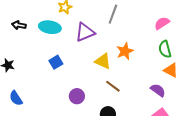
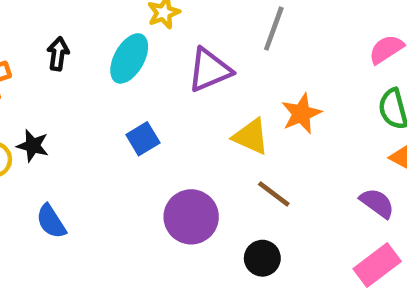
black arrow: (19, 25) -> (58, 54), turned 88
cyan ellipse: (50, 27) -> (129, 58), turned -70
purple circle: (77, 96) -> (191, 217), size x1.5

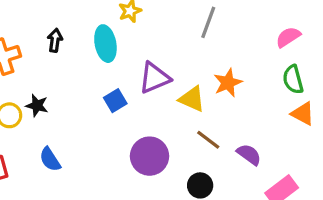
cyan ellipse: (129, 58) -> (105, 44), turned -40
purple triangle: (210, 70) -> (154, 78), moved
purple semicircle: (377, 203) -> (249, 154), moved

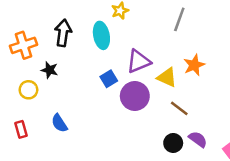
black arrow: (55, 40) -> (63, 33), size x1.5
black star: (37, 106) -> (49, 70), moved
purple semicircle: (249, 154) -> (198, 139), moved
purple circle: (150, 156) -> (135, 96), moved

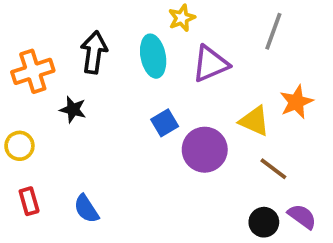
purple triangle: (139, 61) -> (210, 64), moved
yellow circle: (28, 90) -> (19, 146), moved
blue semicircle: (59, 123) -> (86, 209), moved

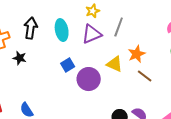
yellow star: (182, 18) -> (93, 11), moved
gray line: (273, 31) -> (119, 27), moved
brown line: (273, 169) -> (145, 76), moved

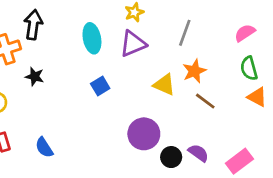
gray line: (119, 27) -> (185, 33), moved
black arrow: (31, 28) -> (33, 25), moved
purple circle: (89, 79) -> (144, 134), moved

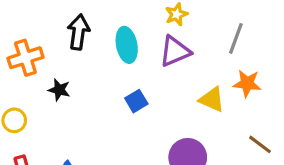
black arrow: (33, 25) -> (78, 32), moved
orange star: (194, 71) -> (247, 83), turned 30
brown line: (205, 101) -> (260, 144), moved

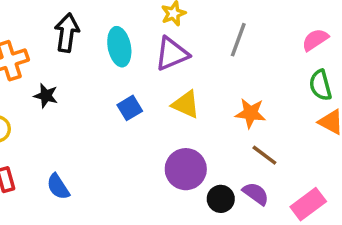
orange star: (247, 83) -> (250, 113), moved
yellow triangle: (212, 99) -> (186, 104), moved

